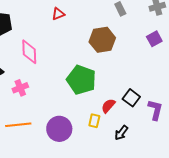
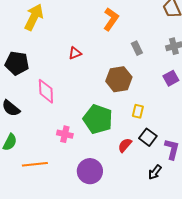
pink cross: (20, 88) -> (65, 134), moved, turned 35
yellow rectangle: (94, 121) -> (138, 111), moved
purple circle: (59, 129) -> (90, 171), moved
black arrow: (121, 133) -> (155, 172), moved

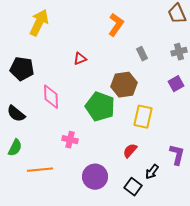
yellow rectangle: (138, 111) -> (143, 117), size x1.6
green pentagon: (98, 119) -> (100, 107), moved
black square: (148, 137) -> (133, 187), moved
black arrow: (155, 172) -> (152, 172), moved

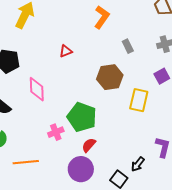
green pentagon: (100, 107) -> (82, 117), moved
yellow rectangle: (143, 117) -> (139, 100), moved
pink cross: (70, 140) -> (56, 132), turned -35
red semicircle: (130, 151) -> (89, 145), moved

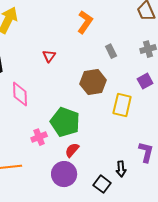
red triangle: (66, 51) -> (49, 56), turned -32
black arrow: (138, 164) -> (121, 169), turned -42

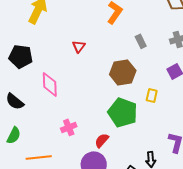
yellow rectangle: (122, 105) -> (152, 95), size x0.6
green pentagon: (65, 122) -> (123, 112), moved

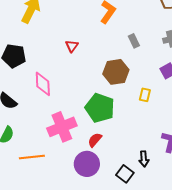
green pentagon: (123, 112) -> (100, 108), moved
pink cross: (69, 127) -> (62, 127), size x1.8

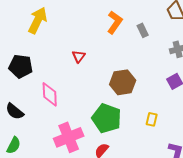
gray rectangle: (134, 41) -> (143, 30), moved
yellow rectangle: (145, 95) -> (152, 119), moved

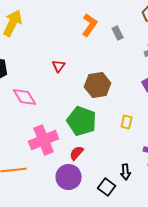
red triangle: (79, 56) -> (59, 66), moved
pink diamond: (50, 94) -> (25, 97), turned -30

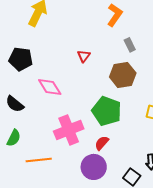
gray rectangle: (118, 33) -> (130, 45), moved

